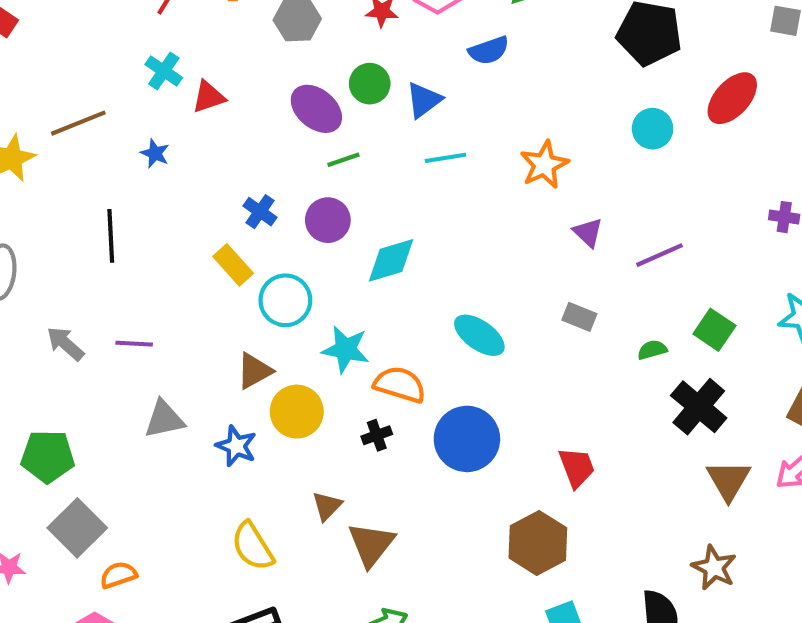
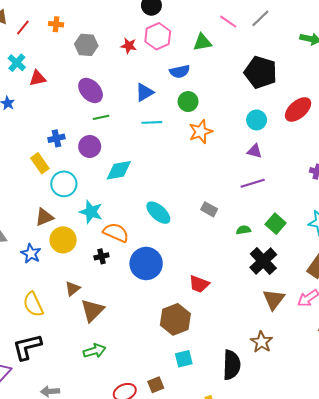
green circle: (370, 84) -> (188, 102), moved
blue cross: (260, 212) -> (56, 138), turned 35
purple triangle: (588, 232) -> (255, 151), moved, turned -35
red trapezoid: (577, 467) -> (199, 284), turned 125

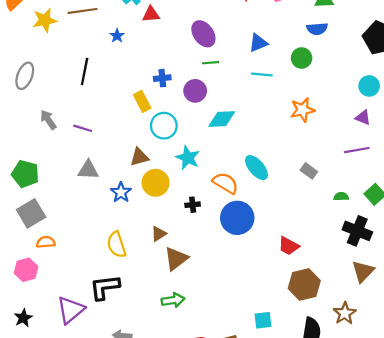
blue semicircle: (180, 71) -> (317, 29), moved
orange star: (201, 132) -> (303, 110), moved
orange semicircle: (116, 232) -> (225, 183), moved
black cross: (263, 261) -> (357, 231), turned -32
brown hexagon: (175, 319) -> (304, 284), moved

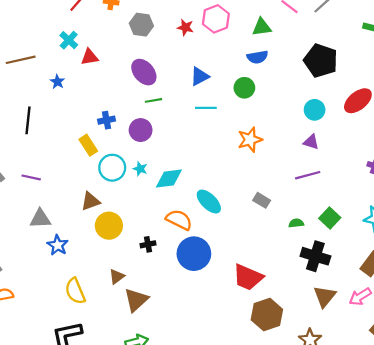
cyan diamond: (222, 119) -> (169, 178), moved
cyan star: (188, 158) -> (140, 169), moved, size x0.6
blue star: (121, 192) -> (58, 245), moved
red trapezoid: (289, 246) -> (248, 277), size x1.4

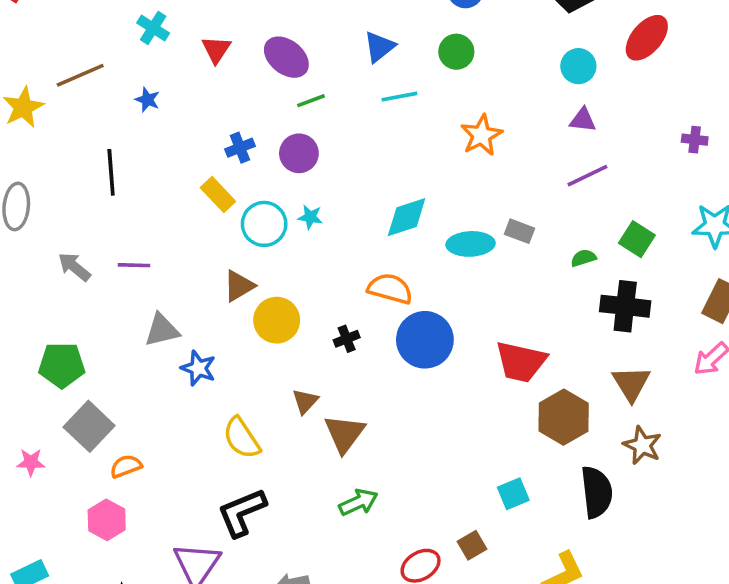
red triangle: (90, 57) -> (216, 49), moved, turned -36
cyan diamond: (169, 178) -> (407, 217), moved
cyan ellipse: (209, 202) -> (471, 244), moved, turned -36
brown triangle: (325, 296) -> (631, 383), moved

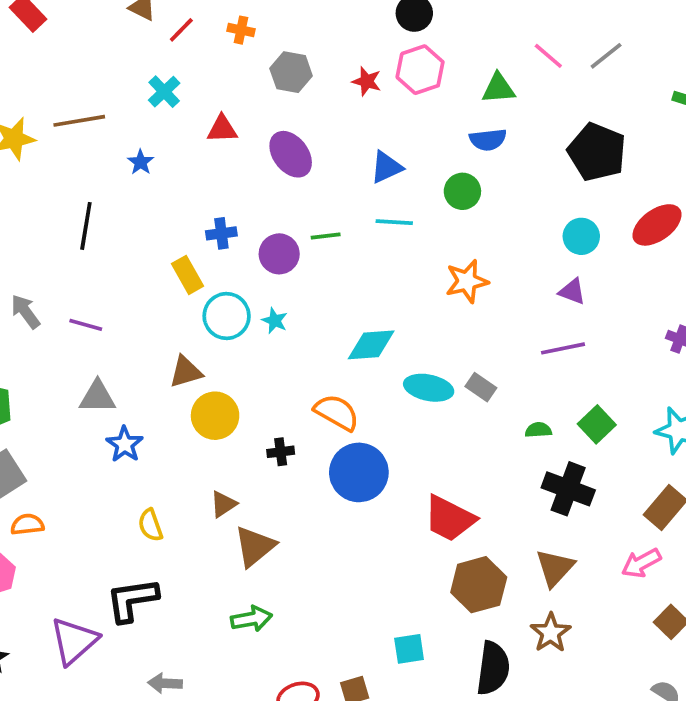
red triangle: (216, 49) -> (222, 129), turned 40
green line: (311, 101) -> (326, 236), moved
yellow semicircle: (242, 438) -> (150, 525), size x0.7

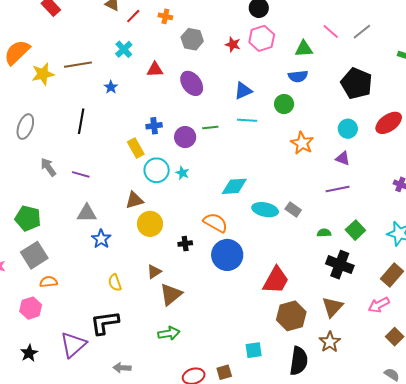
orange star: (467, 281) -> (302, 143), moved, turned -30
red trapezoid: (450, 518) -> (276, 280), turned -88

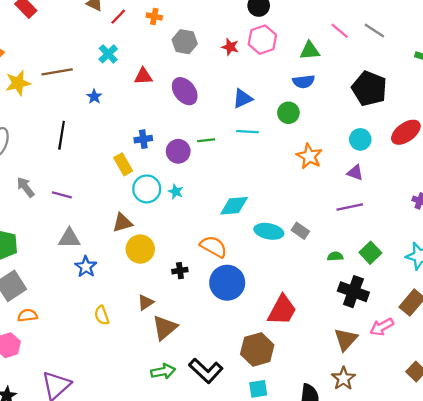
gray line: (362, 32) -> (374, 30), turned 72
pink arrow: (379, 305) -> (382, 327), moved
brown hexagon: (291, 316) -> (257, 349), moved
black L-shape: (105, 323) -> (206, 371), moved, turned -128

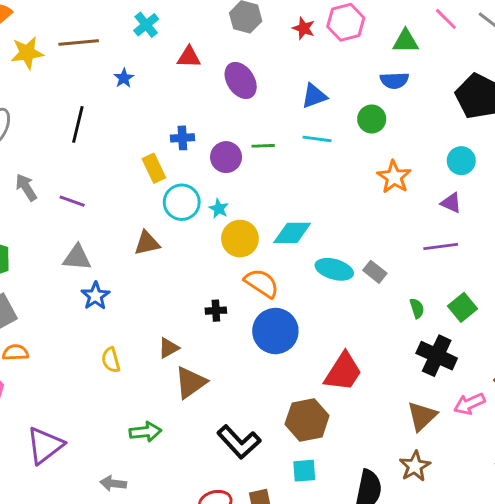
yellow circle: (140, 249) -> (240, 239), moved
green semicircle: (335, 256) -> (417, 308), turned 72
green arrow: (163, 371) -> (145, 432), moved

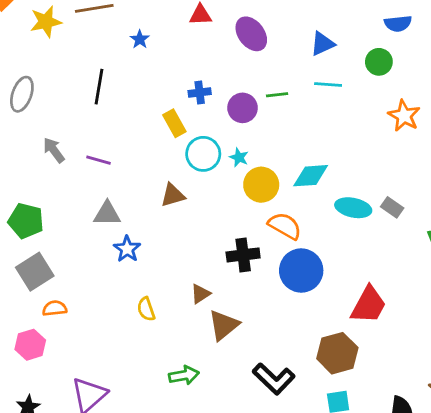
black cross: (216, 311) -> (243, 255), size x1.6

